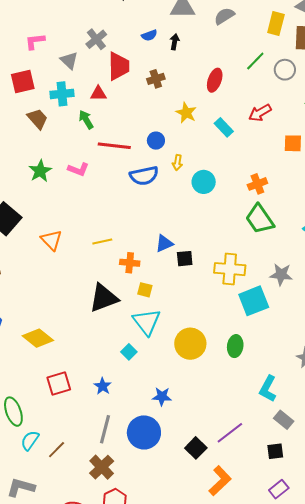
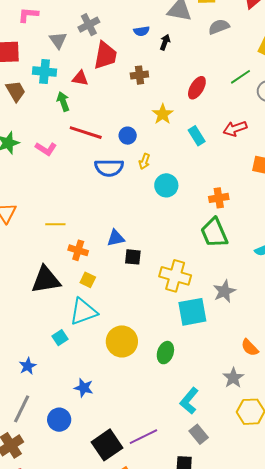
gray star: (281, 274) -> (224, 291), turned 30
cyan triangle: (147, 322) -> (83, 312), turned 36
blue circle: (144, 432) -> (59, 420), size x0.7
black square: (196, 448) -> (107, 445), size x1.4

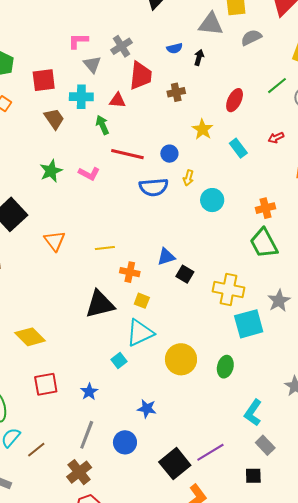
pink L-shape: (28, 15) -> (78, 41), moved
red arrow: (235, 129) -> (276, 138), size x0.7
black square: (133, 257) -> (185, 274), turned 30

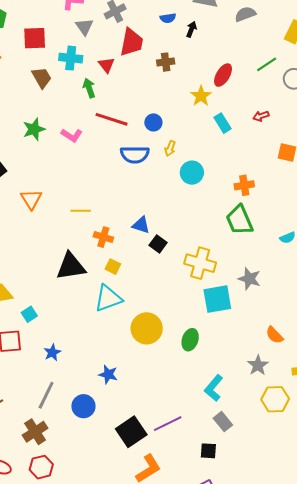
red triangle: (117, 100) -> (106, 65), turned 42
yellow star: (203, 129) -> (201, 96), moved
blue triangle: (166, 257) -> (141, 225), turned 30
gray star: (279, 301) -> (249, 279), turned -30
cyan square: (119, 361) -> (29, 314), moved

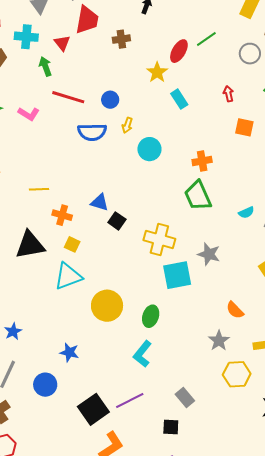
green line: (267, 64) -> (206, 39), moved
red arrow: (261, 116) -> (228, 94), moved, turned 98
cyan L-shape: (214, 388) -> (142, 354), moved

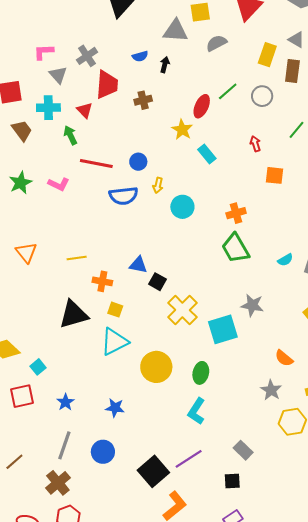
gray circle: (250, 54) -> (262, 96), moved
yellow cross: (159, 239) -> (182, 310), moved, turned 36
blue star: (69, 352) -> (115, 408), moved

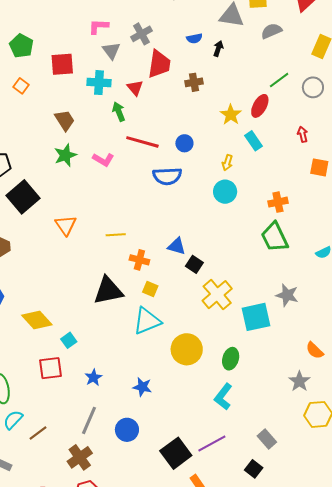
red ellipse: (202, 106) -> (260, 106), moved
brown trapezoid: (22, 131) -> (65, 120), moved
yellow arrow: (158, 185) -> (227, 163), moved
black square: (232, 481) -> (254, 469), turned 36

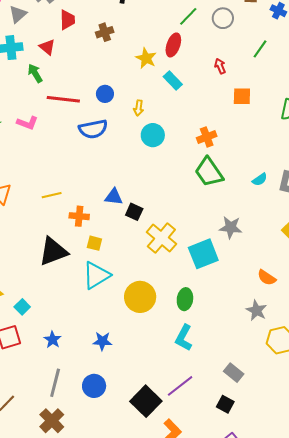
gray triangle: (111, 51) -> (18, 14), turned 36
red trapezoid: (159, 64) -> (67, 20), size x0.7
yellow arrow: (227, 163) -> (138, 108), moved

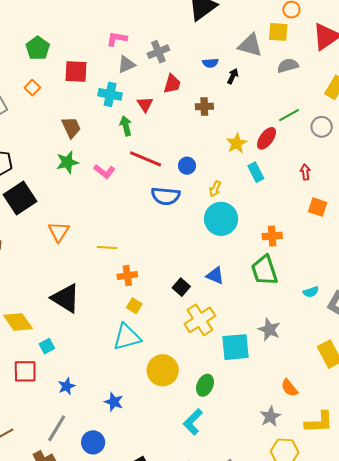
cyan circle: (153, 135) -> (221, 219), size x1.4
blue triangle: (114, 197) -> (215, 276), moved
orange cross: (79, 216) -> (127, 276), turned -30
black triangle: (53, 252) -> (66, 298), moved, turned 36

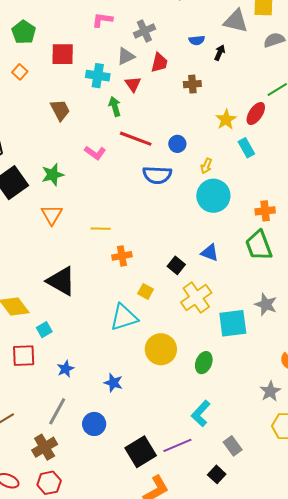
gray triangle: (126, 64) -> (126, 56), moved
green star: (67, 162) -> (53, 175), moved
yellow square: (134, 306) -> (146, 291), moved
cyan L-shape: (193, 422) -> (201, 414), moved

